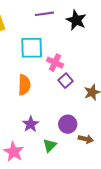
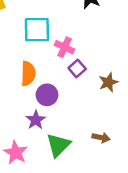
purple circle: (68, 124) -> (47, 95), moved
green triangle: (50, 145) -> (58, 145), size x1.5

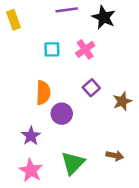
cyan square: (37, 30) -> (52, 49), size x0.6
pink cross: (65, 47) -> (85, 49), moved, turned 30
purple star: (36, 120) -> (31, 136), moved

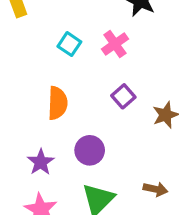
cyan square: (52, 49) -> (69, 44), turned 35
purple circle: (62, 114) -> (90, 150), moved

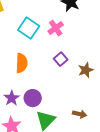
cyan square: (69, 44) -> (29, 28), size x1.5
purple circle: (90, 150) -> (33, 98), moved

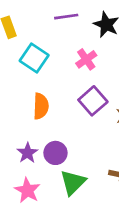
cyan square: (29, 28) -> (34, 58), moved
purple square: (61, 59) -> (93, 101), size x1.5

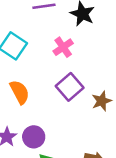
orange semicircle: (41, 106) -> (20, 92), turned -30

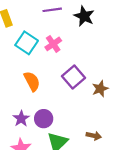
pink cross: (63, 47) -> (53, 44), moved

